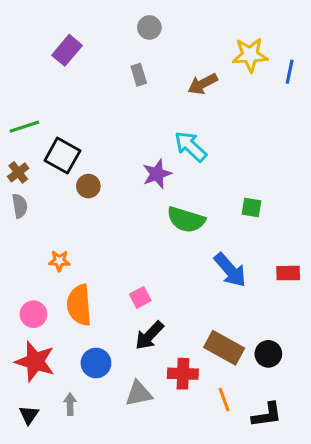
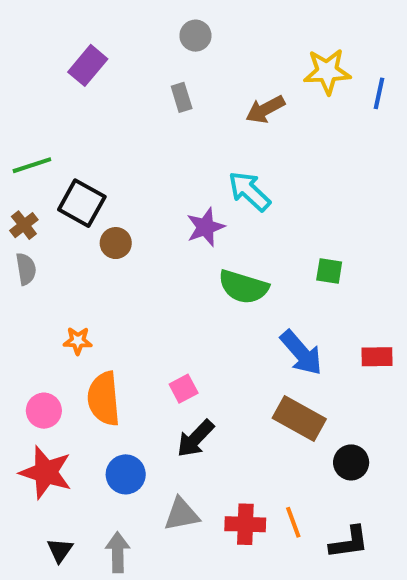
brown rectangle: (224, 348) -> (299, 419), moved
red cross: (183, 374) -> (245, 524), moved
gray arrow: (70, 404) -> (118, 552), moved, size x1.4
black triangle: (29, 415) -> (60, 550), moved

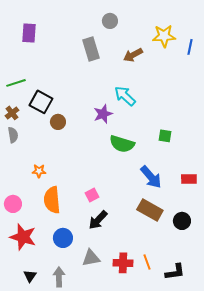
gray circle: (195, 36) -> (110, 21), moved
purple rectangle: (88, 65) -> (29, 33), moved, turned -36
gray rectangle: (182, 97) -> (91, 49), size x1.6
pink circle: (44, 411) -> (13, 204), moved
black circle: (351, 462) -> (182, 221), moved

